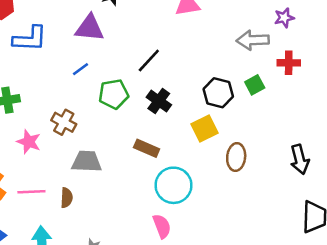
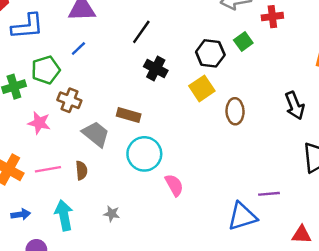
green pentagon: (114, 94) -> (46, 70), moved
brown rectangle: (147, 148) -> (129, 115), moved
gray trapezoid: (87, 161) -> (96, 134), turned 44
cyan circle: (174, 185) -> (144, 154), moved

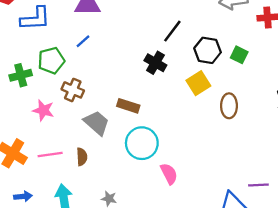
black line: (141, 32) -> (172, 31), moved
green square: (243, 42) -> (239, 55), moved, turned -30

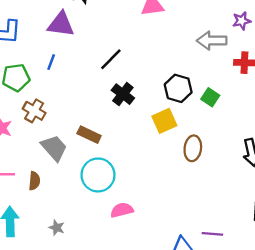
black line: (172, 31) -> (111, 59), moved
blue line: (83, 41) -> (51, 62), turned -35
pink semicircle: (169, 174) -> (122, 210), turned -85

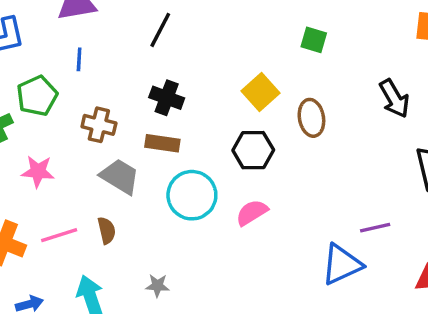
black hexagon: (178, 88) -> (253, 150), moved
black cross: (123, 94) -> (167, 98), moved
brown cross: (34, 111) -> (99, 125), moved
pink semicircle: (122, 210) -> (252, 213), moved

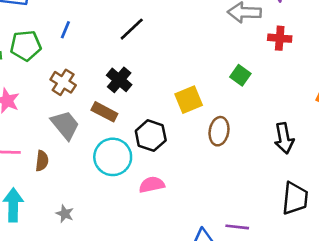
black hexagon: (253, 150) -> (151, 136), moved

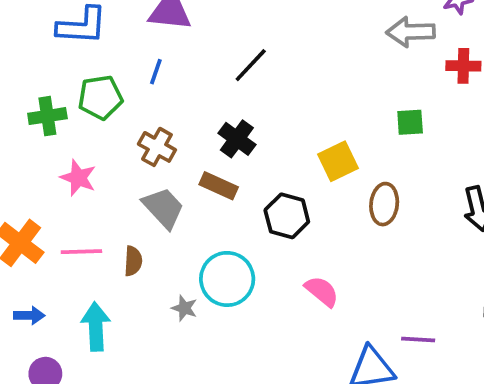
green square: (240, 75) -> (410, 122), turned -36
cyan circle: (113, 157) -> (227, 279), moved
pink semicircle: (152, 185) -> (322, 291), moved, turned 55
gray star: (65, 214) -> (184, 308), moved

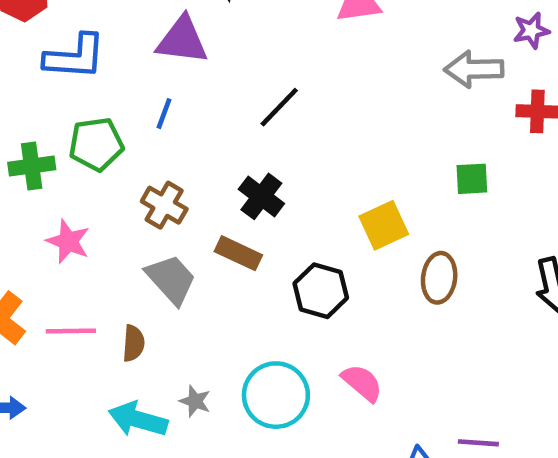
cyan circle: (227, 279) -> (276, 395), moved
cyan arrow: (96, 327) -> (138, 419), moved, turned -72

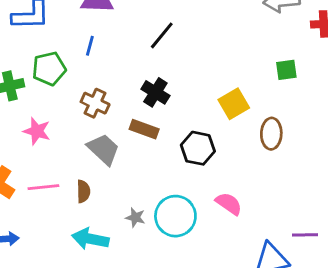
gray star: (195, 401) -> (135, 218), moved

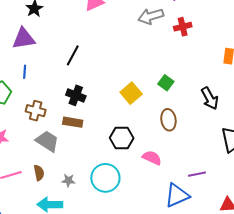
green square: (286, 70) -> (166, 83), moved, turned -35
brown ellipse: (271, 134) -> (168, 120), moved
black hexagon: (198, 148) -> (122, 138), moved
pink semicircle: (229, 204) -> (152, 158), moved
gray star: (135, 218) -> (68, 180), moved

